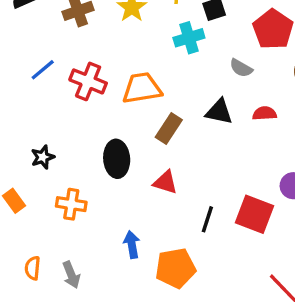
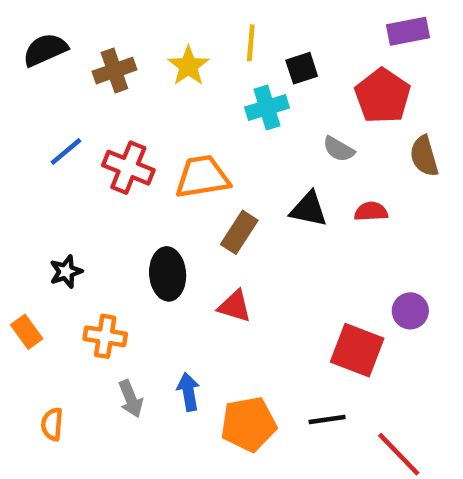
black line: (207, 219) -> (327, 420), moved, turned 64
gray arrow: (71, 275) -> (131, 399), moved

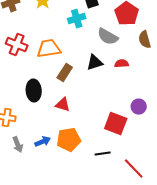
gray semicircle: (339, 149) -> (108, 37), size x1.5
black triangle: (309, 209) -> (95, 63), turned -30
blue arrow: (188, 392) -> (43, 142), turned 77
orange pentagon: (249, 424) -> (69, 140), moved

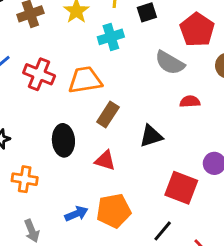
cyan cross: (77, 19) -> (111, 37), moved
black triangle: (95, 63) -> (151, 136), moved
gray arrow: (18, 145) -> (32, 231), moved
black line: (103, 154) -> (163, 231), turned -42

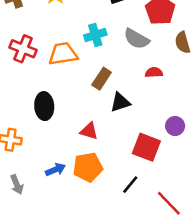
cyan cross: (111, 37) -> (95, 35), moved
brown rectangle: (108, 114) -> (102, 79), moved
red triangle: (105, 160) -> (89, 131), moved

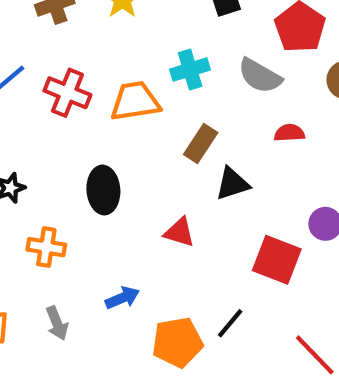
orange pentagon: (88, 167) -> (177, 342), moved
black line: (130, 185) -> (230, 323), moved

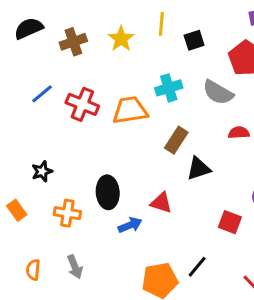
black ellipse: (103, 190) -> (108, 192), moved
red square: (277, 260) -> (230, 222), size x0.7
blue arrow: (122, 298) -> (130, 225), moved

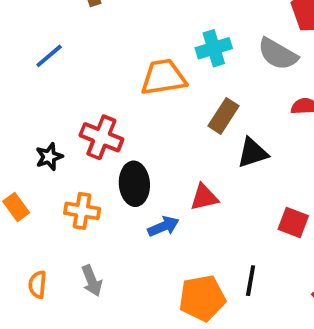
red cross: (82, 104) -> (101, 137), moved
red triangle: (161, 203) -> (204, 197), turned -30
black line: (197, 267) -> (251, 281), turned -30

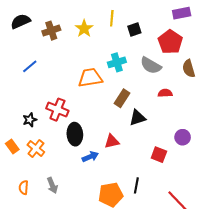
orange cross: (82, 211) -> (36, 148), moved, turned 30

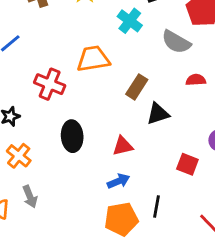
cyan cross: (117, 62) -> (130, 21), moved, turned -36
red cross: (57, 110) -> (50, 84), moved
blue arrow: (90, 157) -> (119, 181), moved
gray arrow: (52, 185) -> (30, 197), moved

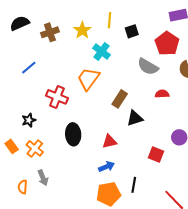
cyan cross: (130, 21) -> (101, 52), moved
orange trapezoid: (93, 59) -> (88, 79), turned -45

